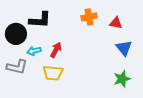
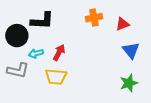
red triangle: (116, 23) -> (122, 24), turned -32

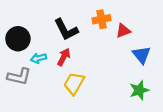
black L-shape: (42, 21) -> (66, 30), moved, turned 60
red triangle: (122, 24) -> (123, 31), moved
yellow trapezoid: (56, 77) -> (74, 83), moved, turned 115

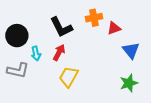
cyan arrow: (39, 58) -> (36, 54), turned -88

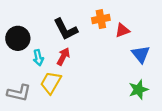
gray L-shape: (18, 70) -> (19, 93), moved
yellow trapezoid: (69, 77) -> (51, 83), moved

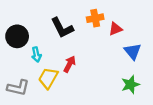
red arrow: (63, 57) -> (70, 64), moved

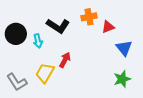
black L-shape: (62, 28) -> (58, 26), turned -30
cyan arrow: (36, 55) -> (38, 41), moved
gray L-shape: (18, 88) -> (17, 82), turned 45

